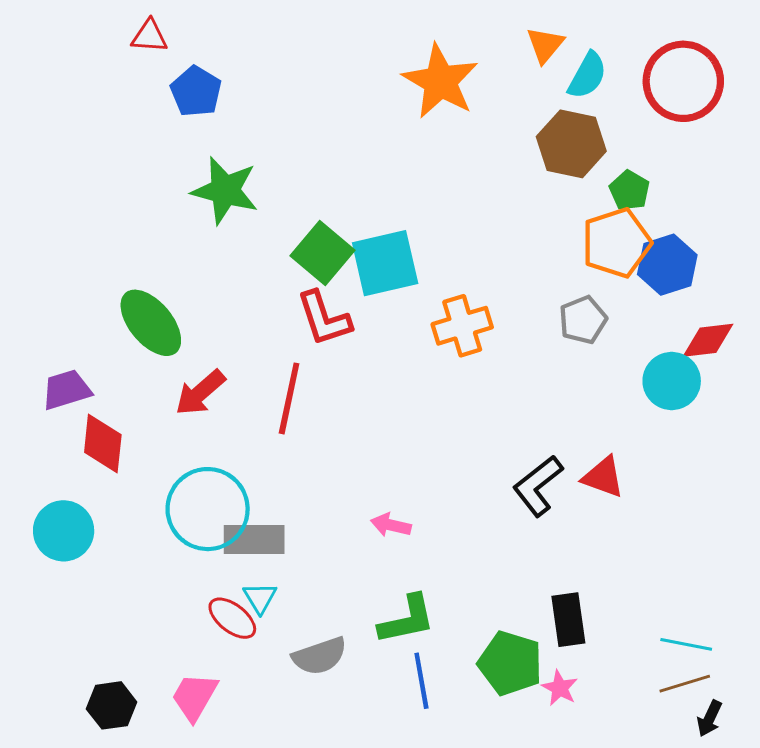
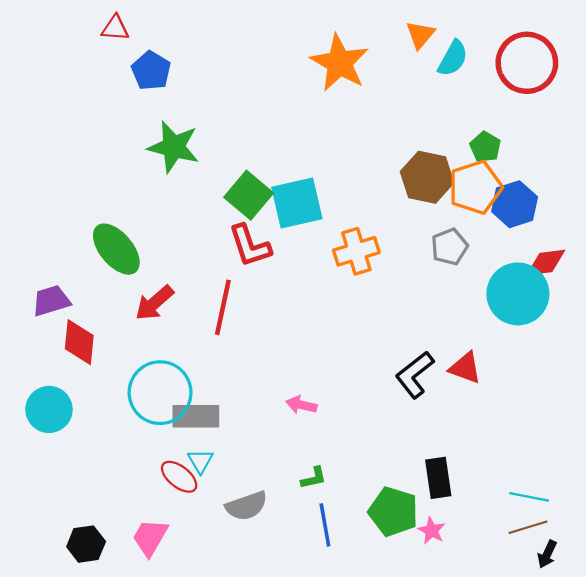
brown hexagon: (571, 144) -> (427, 177), moved
cyan circle: (672, 381) -> (518, 294), size x1.4
green L-shape: (407, 620) -> (314, 478), size x0.6

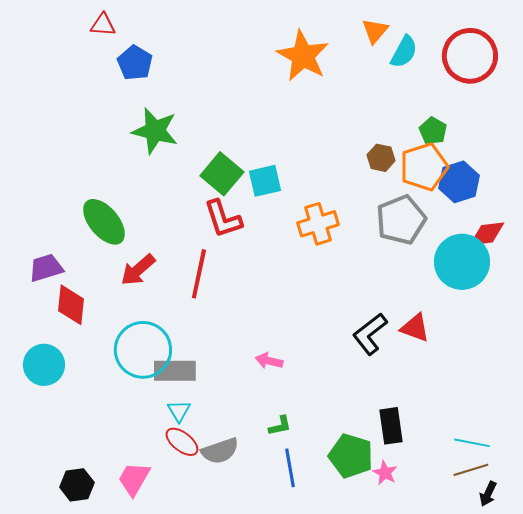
brown hexagon: (427, 177) -> (381, 158), size x0.6
cyan square: (297, 203) -> (265, 181), size x0.7
gray pentagon: (449, 247) -> (401, 220), size x1.5
red ellipse: (179, 477) -> (182, 442), moved

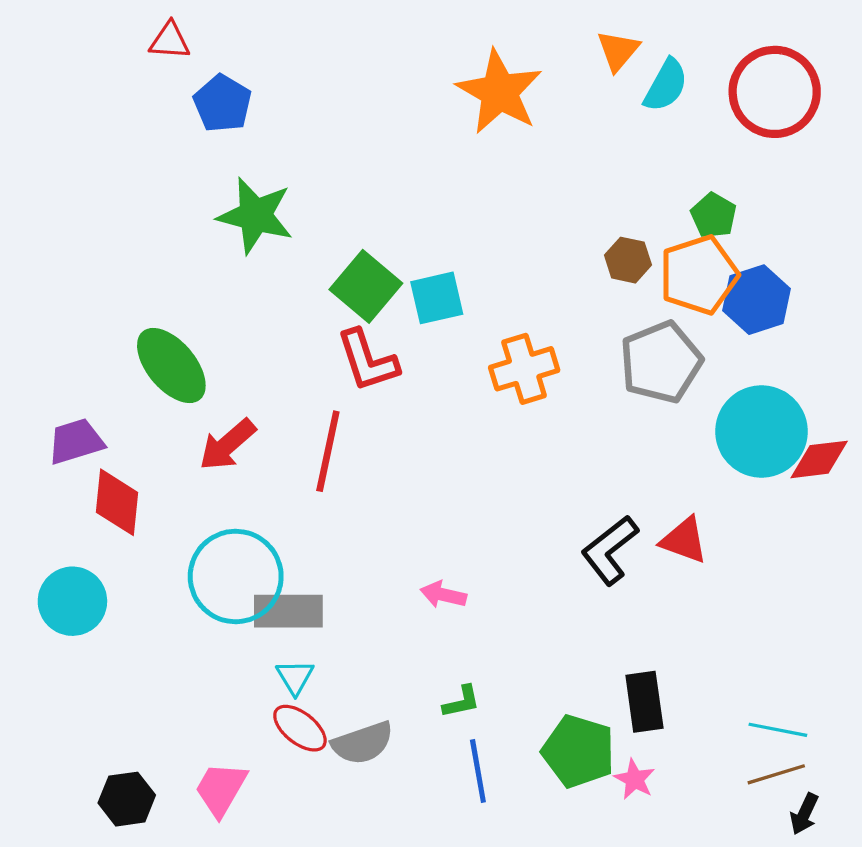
red diamond: (487, 234) -> (819, 459), moved

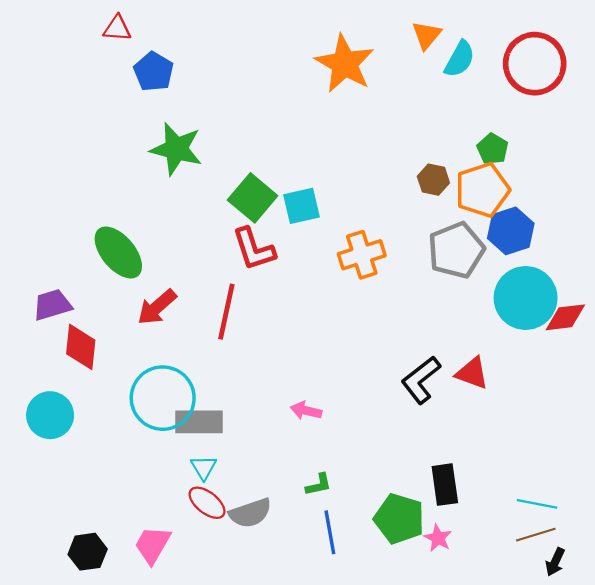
blue hexagon: (757, 300) -> (511, 231), moved

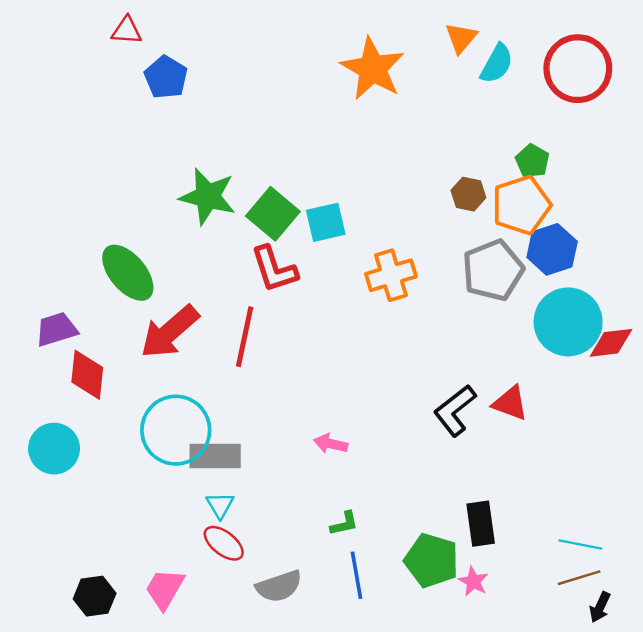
green star: (176, 149) -> (208, 197), moved
red arrow: (157, 307) -> (170, 332), size x1.4
gray semicircle: (250, 513) -> (279, 586), moved

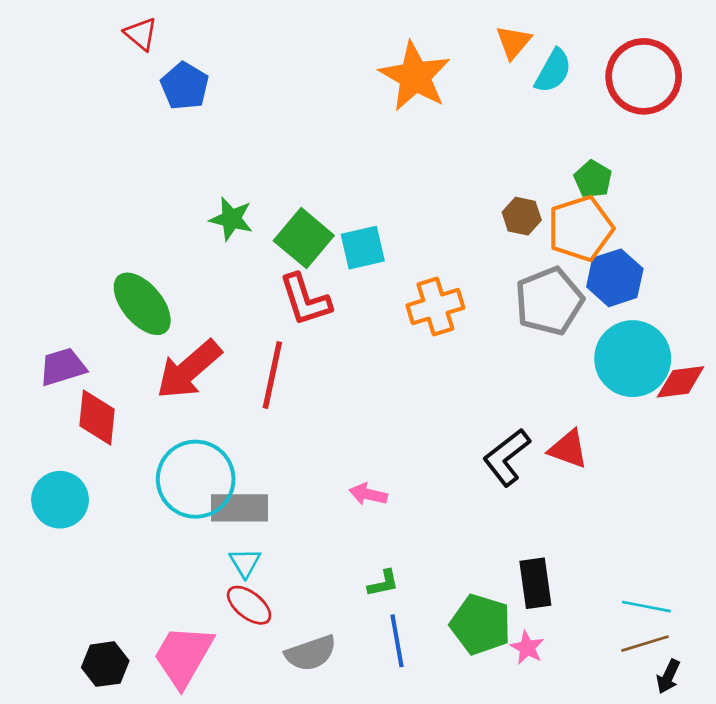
red triangle: (127, 31) -> (141, 34), turned 36
green star: (208, 197) -> (231, 219), size x0.7
pink trapezoid: (165, 589) -> (183, 656), size x1.4

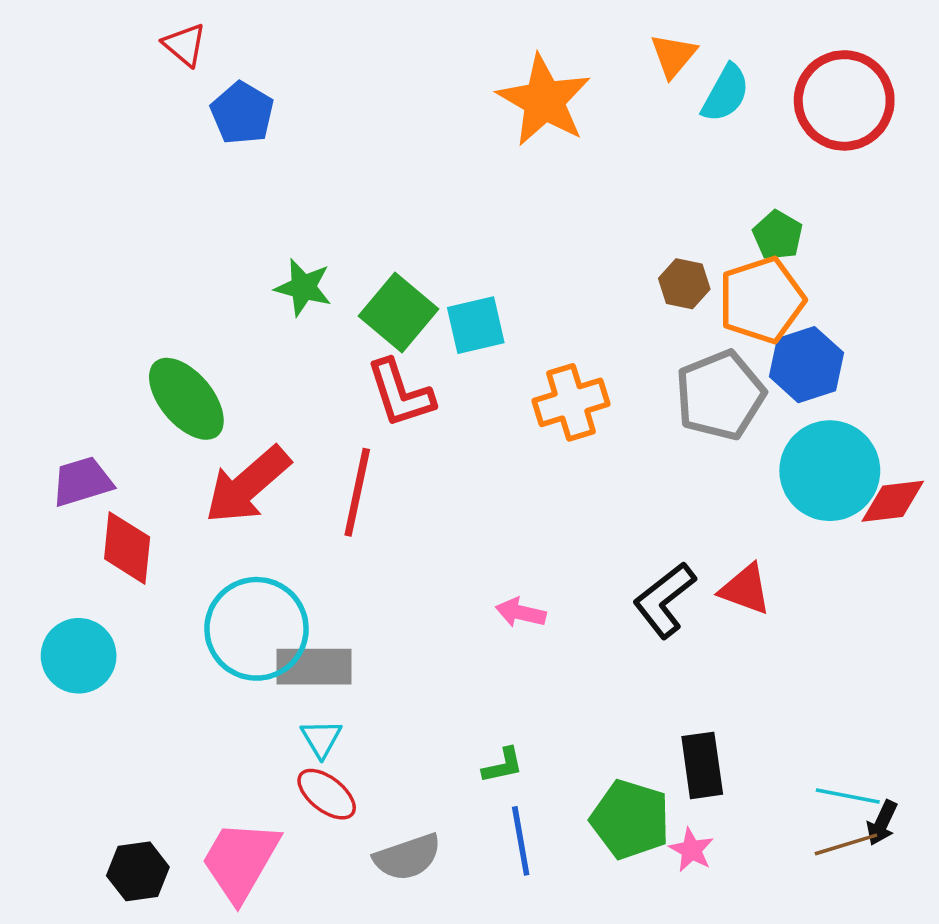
pink arrow: (368, 494) -> (521, 613), moved
black arrow: (668, 676) -> (882, 823), moved

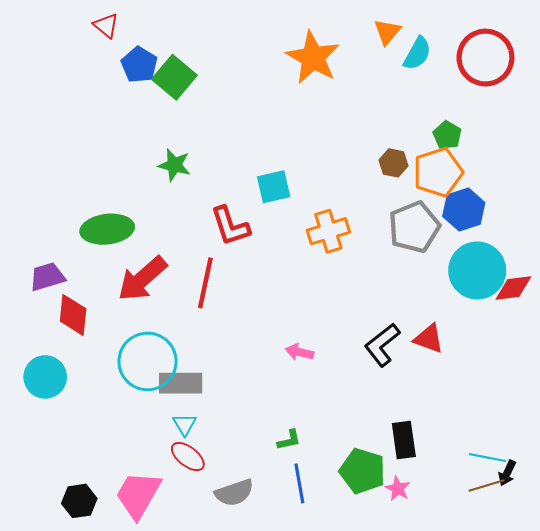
green square: (398, 313) -> (174, 77), moved
green ellipse: (186, 399) -> (107, 229), turned -57

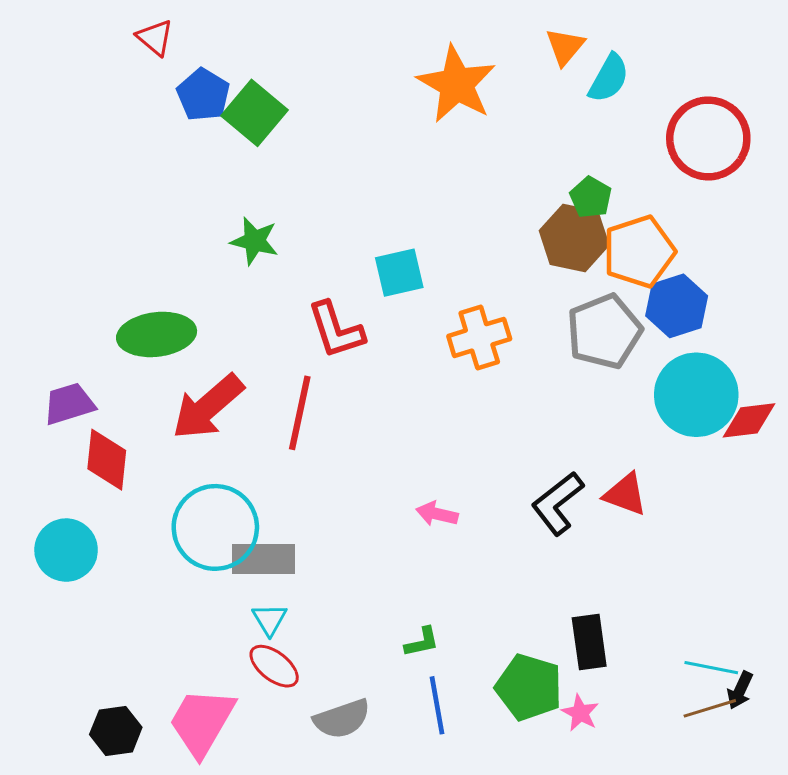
red circle: (485, 58) -> (708, 138), moved
green pentagon: (447, 135) -> (591, 197), moved
brown hexagon: (393, 163) -> (574, 238), size x1.6

